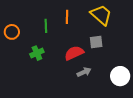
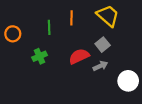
gray square: (96, 42) -> (103, 45), turned -32
gray arrow: (84, 72) -> (100, 66), moved

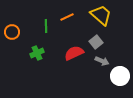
orange line: (72, 18) -> (67, 17), turned 64
gray arrow: (100, 66) -> (102, 61), moved, turned 48

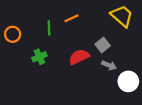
yellow trapezoid: (101, 15) -> (122, 16), moved

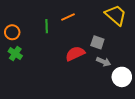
gray square: (103, 45) -> (97, 42), turned -32
green cross: (39, 57) -> (15, 54), moved, turned -32

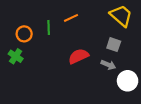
orange circle: (12, 32) -> (24, 34), moved
gray square: (97, 42) -> (114, 45), moved

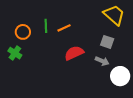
orange line: (71, 18) -> (64, 28), moved

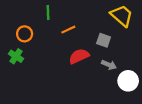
green line: (46, 26) -> (48, 12), moved
gray square: (107, 42) -> (104, 40), moved

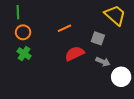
green line: (48, 12) -> (18, 12), moved
green cross: (16, 56) -> (24, 54), moved

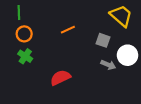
red semicircle: (75, 54) -> (60, 78), moved
white circle: (121, 77) -> (127, 55), moved

